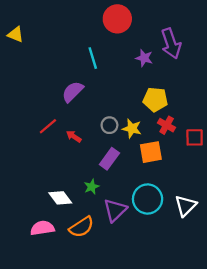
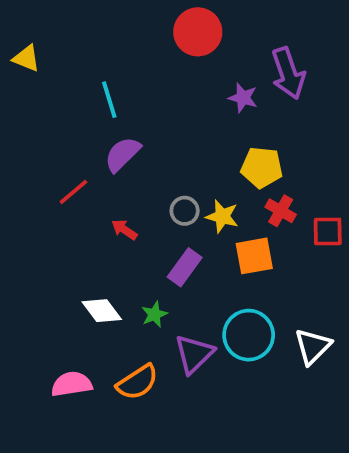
cyan line: (93, 58) -> (109, 100), moved
red line: (48, 126) -> (73, 192), moved
white diamond: (60, 198) -> (102, 311), moved

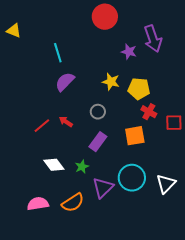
red line: (73, 192) -> (42, 126), moved
yellow star: (222, 216) -> (111, 82), moved

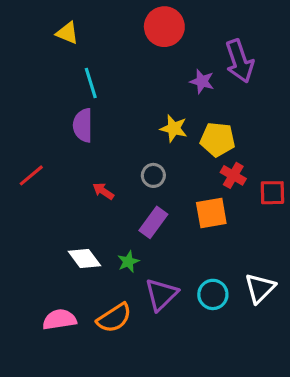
yellow triangle: (14, 31) -> (67, 33), moved
purple semicircle: (65, 82) -> (83, 125), moved, turned -45
red line: (42, 126) -> (31, 175), moved
cyan circle: (132, 178) -> (213, 294), moved, size x0.7

